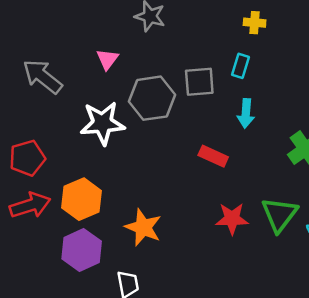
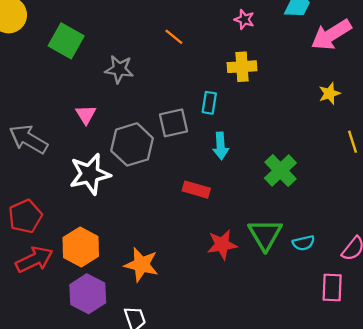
yellow cross: (255, 23) -> (242, 67), moved, size x1.4

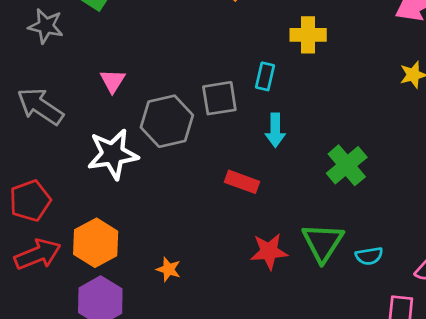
gray star: (119, 69) -> (46, 26), moved
orange star: (141, 265) -> (169, 269), size x0.6

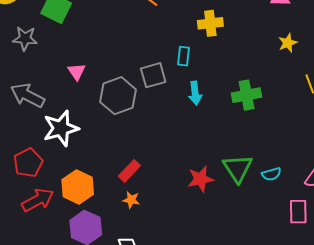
white star: (113, 154) -> (61, 128), moved
green cross: (347, 165) -> (247, 95), moved, turned 36
red rectangle: (242, 182) -> (129, 171), moved, turned -60

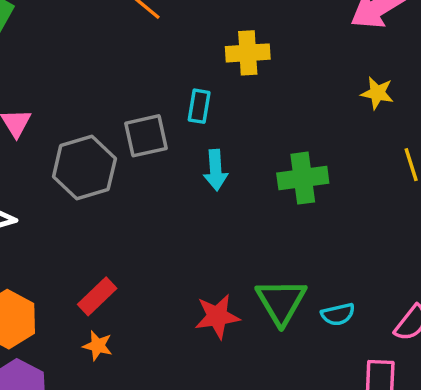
yellow star: (288, 43) -> (377, 93), turned 30

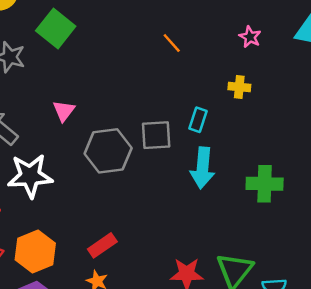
yellow cross: (248, 53) -> (239, 87), size x0.7
cyan arrow: (216, 170) -> (203, 168), size x1.4

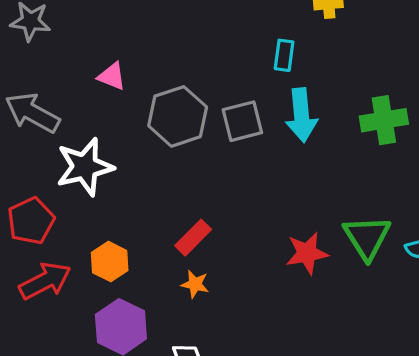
pink triangle: (64, 111) -> (112, 76), turned -35
gray square: (156, 135) -> (242, 121), moved
orange hexagon: (35, 252) -> (110, 262), size x0.7

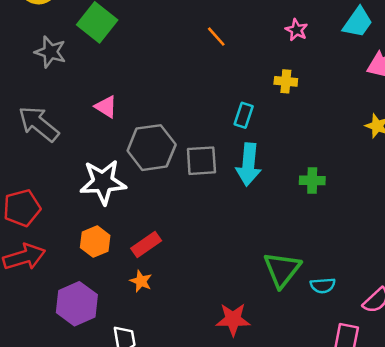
green cross: (384, 120) -> (312, 180), size x0.7
white star: (85, 167) -> (103, 182), moved
red star: (307, 253) -> (233, 319), moved
orange hexagon: (110, 262) -> (95, 242), moved

